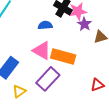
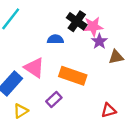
pink triangle: (42, 51) -> (34, 68), moved
purple rectangle: (48, 79) -> (54, 99), size x0.6

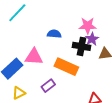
black cross: (77, 21) -> (81, 46), moved, turned -30
pink triangle: (34, 68) -> (34, 57), turned -36

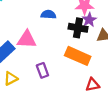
orange rectangle: (66, 67) -> (78, 56), moved
purple rectangle: (48, 86) -> (42, 70), turned -72

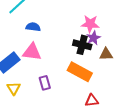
blue semicircle: (48, 15) -> (33, 27), moved
yellow triangle: (11, 79) -> (14, 88), turned -40

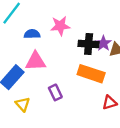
pink star: (90, 24) -> (60, 26), moved
purple star: (94, 38) -> (103, 43), moved

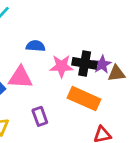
pink star: (60, 26) -> (61, 66), moved
blue semicircle: (32, 34) -> (36, 46), moved

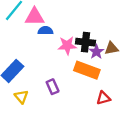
purple star: (102, 64) -> (96, 52), moved
pink triangle: (20, 78) -> (35, 17), moved

